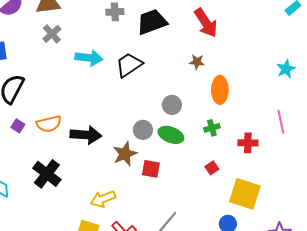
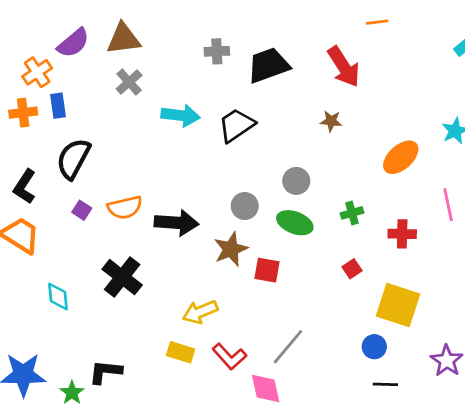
orange ellipse: (220, 90) -> (401, 157), moved, turned 48
gray circle: (143, 130) -> (245, 206), moved

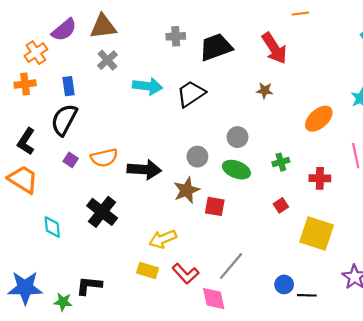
blue rectangle: (58, 106) -> (68, 86), moved
blue circle: (374, 347) -> (284, 284), moved
green star: (72, 393) -> (63, 302), turned -30

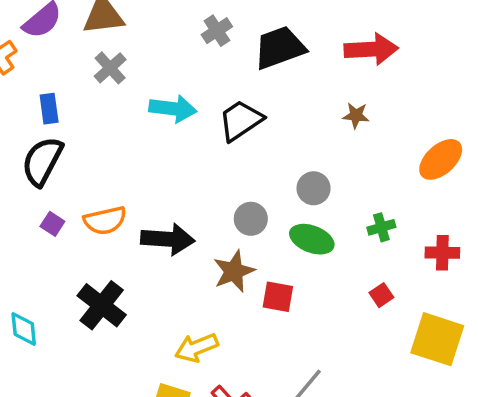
gray cross: (176, 36) -> (217, 31), turned -30
red arrow: (274, 48) -> (371, 49), turned -60

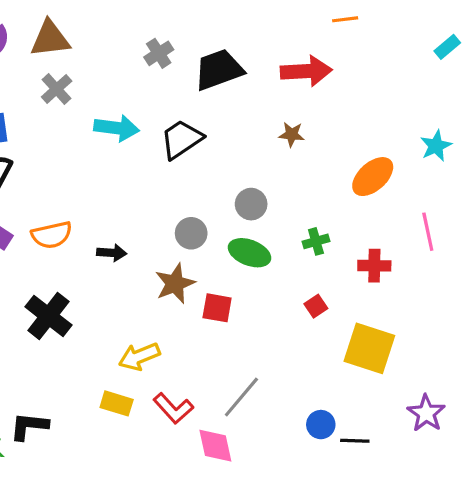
black arrow: (168, 239) -> (112, 253), size x0.6

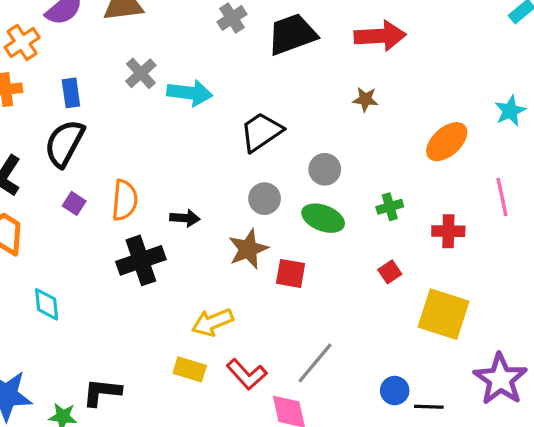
gray cross: (57, 89) -> (141, 73), moved
black trapezoid: (181, 139) -> (261, 132), moved
orange semicircle: (52, 235) -> (125, 200), turned -72
black cross: (48, 316) -> (141, 260), moved, turned 33
purple star: (426, 413) -> (500, 379), size x1.4

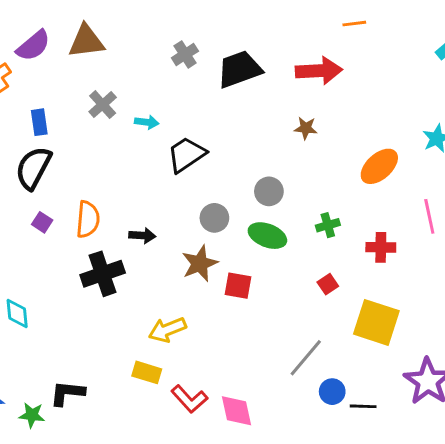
cyan arrow: (190, 93) -> (147, 122), size x0.6
black trapezoid: (261, 132) -> (186, 155), moved
gray line: (315, 363) -> (306, 358), moved
red L-shape: (247, 374) -> (189, 399), moved

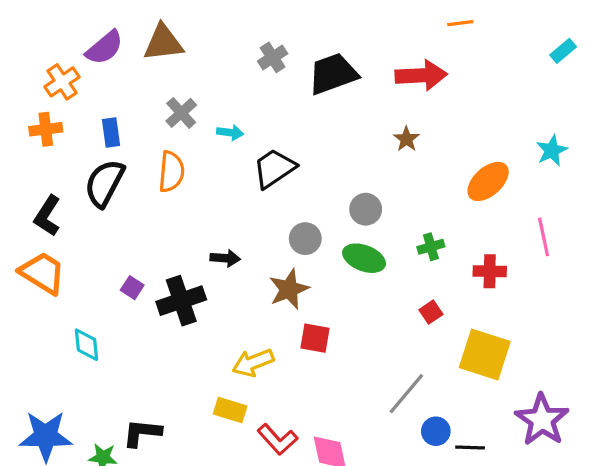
brown star: (306, 128) -> (406, 139), turned 30
orange semicircle: (88, 219) -> (171, 172), moved
purple square: (42, 222) -> (132, 288), moved
red square: (238, 286) -> (315, 338), moved

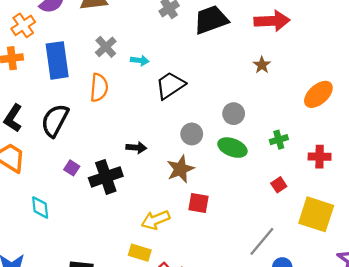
blue rectangle: (111, 132) -> (57, 60), size x1.8
black semicircle: (104, 183) -> (55, 120), moved

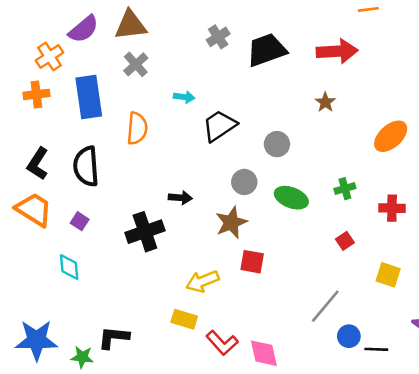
gray cross: (106, 47) -> (136, 64), moved
gray circle: (234, 114) -> (277, 144), moved
black semicircle: (55, 120) -> (86, 166), turned -32
purple square: (72, 168) -> (80, 221), moved
yellow square: (316, 214) -> (388, 275), size x0.6

